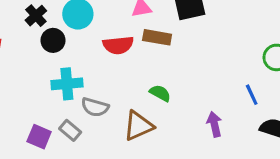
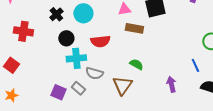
black circle: (53, 40) -> (66, 38), moved
red semicircle: (118, 45) -> (100, 41), moved
brown triangle: (138, 126) -> (122, 85), turned -30

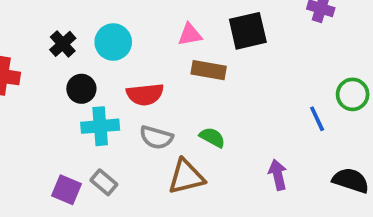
blue line: (195, 65) -> (317, 119), moved
gray semicircle: (94, 73) -> (156, 137), moved
brown triangle: (122, 85) -> (186, 177), turned 40

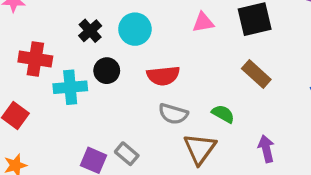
brown rectangle: (209, 70) -> (256, 74), moved, turned 32
cyan cross: (100, 126) -> (70, 87), moved
purple arrow: (278, 175) -> (266, 149), moved
brown triangle: (186, 177) -> (200, 149), turned -40

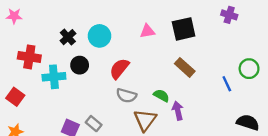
red semicircle: (163, 76) -> (119, 69), turned 135
purple arrow: (266, 149) -> (178, 111), moved

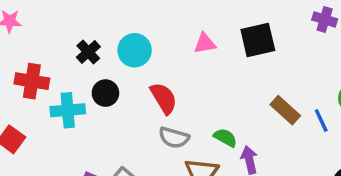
brown rectangle: (185, 67) -> (285, 110), moved
red semicircle: (119, 69) -> (164, 98), turned 110

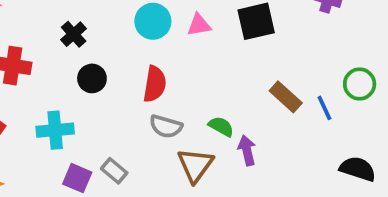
cyan circle: (135, 50) -> (153, 21), moved
red semicircle: (164, 98) -> (155, 84), turned 40
cyan cross: (68, 110) -> (55, 130), moved

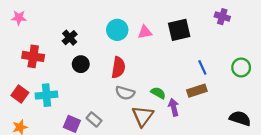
brown rectangle: (286, 97) -> (197, 91), moved, turned -60
blue line: (324, 108) -> (202, 67), moved
cyan cross: (55, 130) -> (46, 95), moved

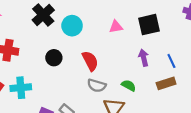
cyan circle: (117, 30) -> (72, 26), moved
black cross: (70, 38) -> (43, 15), moved, size x1.5
red semicircle: (118, 67) -> (90, 61), turned -36
purple arrow: (174, 107) -> (144, 58), moved

